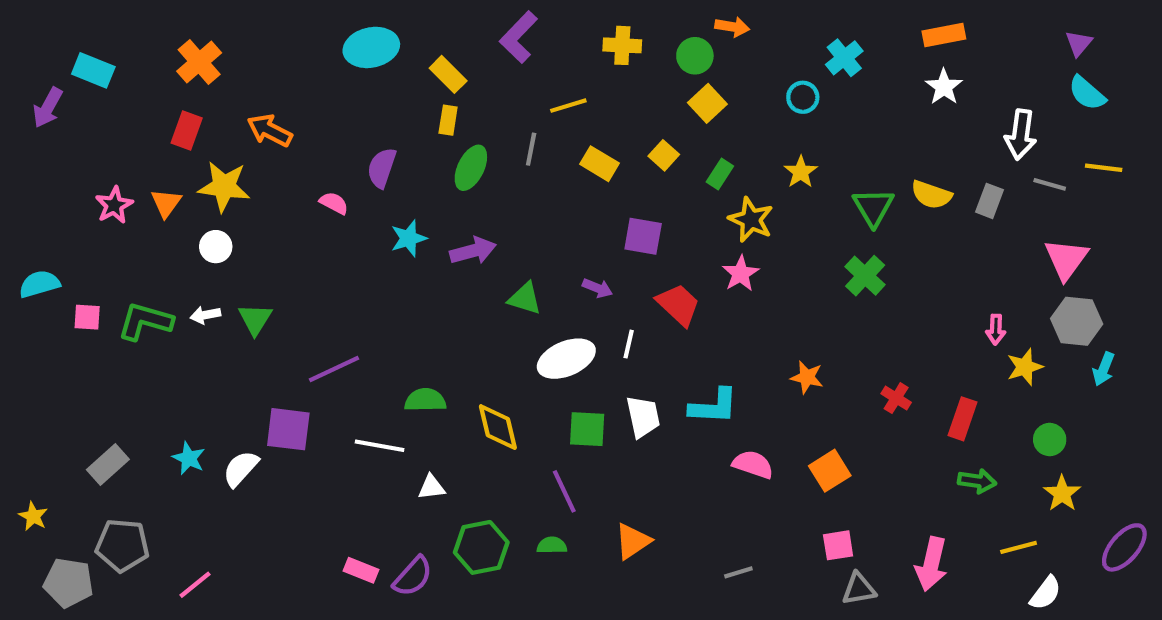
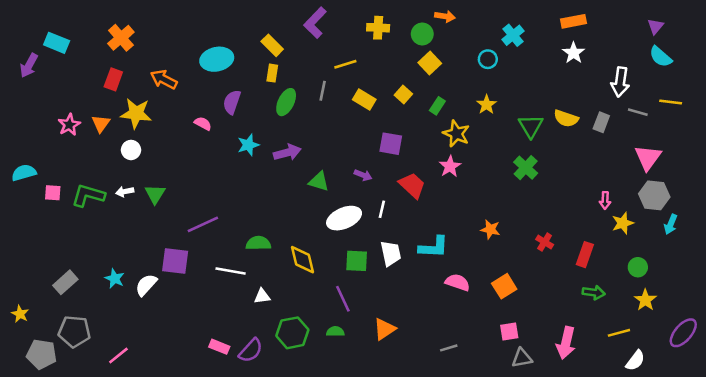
cyan ellipse: (371, 47) -> (217, 59), moved

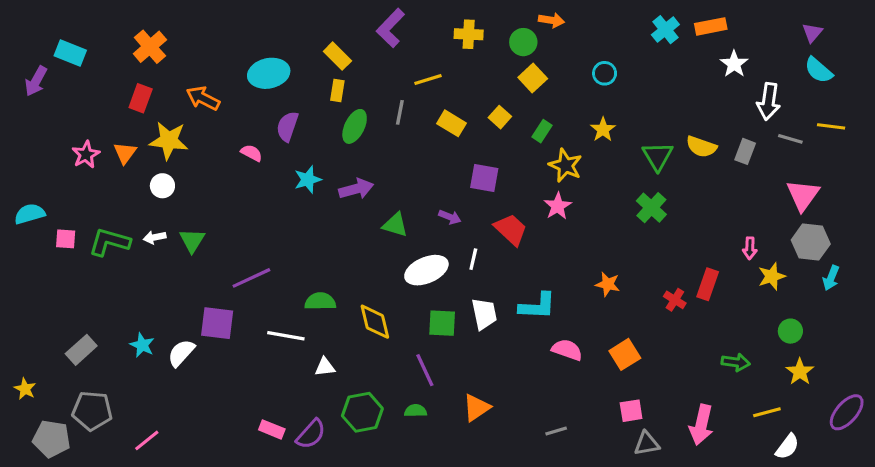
cyan cross: (513, 35) -> (665, 30), moved
white star: (574, 53) -> (734, 64), moved
red rectangle: (585, 255) -> (708, 284), moved

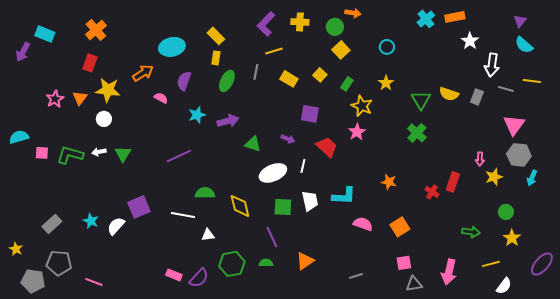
purple L-shape: (391, 28) -> (266, 24), moved
orange arrow: (203, 98) -> (143, 73), moved, turned 120
purple line: (251, 278) -> (179, 156), moved
purple square: (217, 323) -> (139, 207), turned -30
pink line: (147, 440) -> (94, 282), turned 60

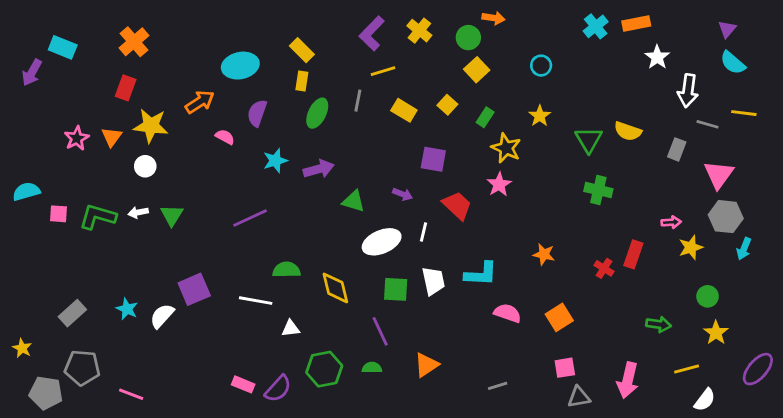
yellow cross: (300, 22) -> (419, 31), turned 36
gray rectangle: (477, 97) -> (677, 149), moved
green cross: (417, 133) -> (598, 190), moved, turned -30
pink arrow: (480, 159) -> (671, 222), turned -96

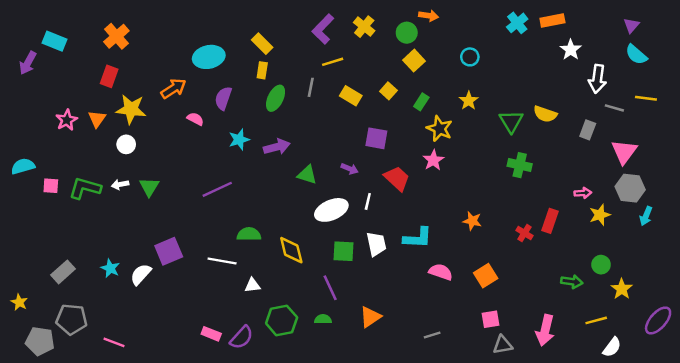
green circle: (708, 296) -> (601, 265), moved

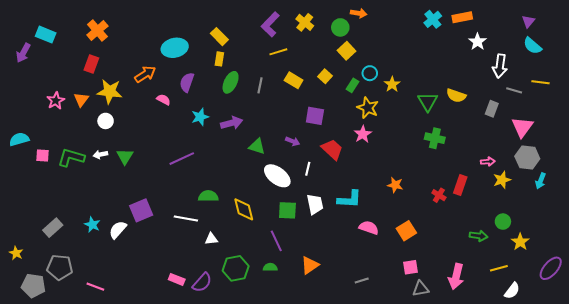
cyan circle: (470, 57) -> (370, 73), moved
gray line: (311, 87) -> (260, 85), moved
white ellipse: (331, 210) -> (277, 176), turned 60

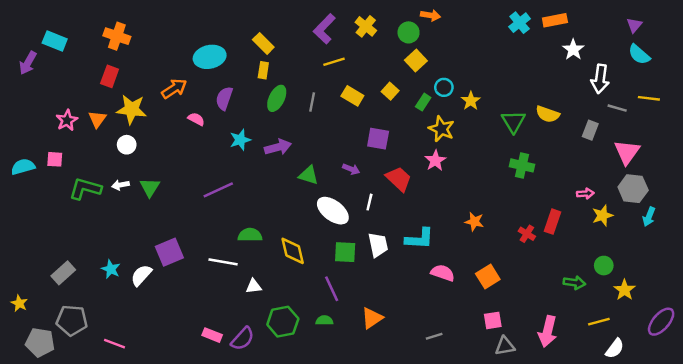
orange cross: (97, 30) -> (117, 36), turned -30
pink square: (43, 155) -> (55, 159), moved

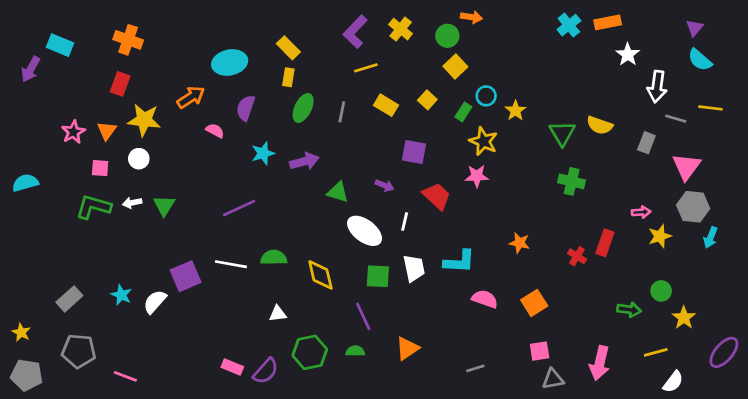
pink square: (55, 159) -> (100, 168), moved
pink star: (435, 161) -> (477, 176), turned 30
white line: (223, 262) -> (231, 264), moved
gray pentagon: (40, 342) -> (27, 375), moved

